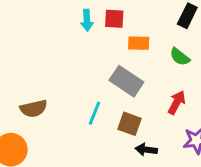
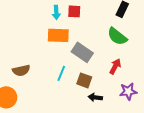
orange rectangle: (139, 43) -> (58, 35), moved, size x1.5
green semicircle: (180, 57) -> (117, 36), size x1.5

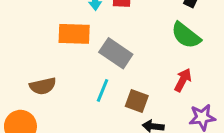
orange rectangle: (58, 35) -> (74, 34), moved
gray rectangle: (82, 52) -> (116, 53), moved

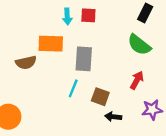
gray rectangle: (116, 53) -> (84, 59), turned 60
brown semicircle: (43, 86) -> (26, 62), moved

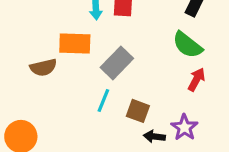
gray rectangle: (84, 59) -> (117, 63), turned 40
red arrow: (137, 80) -> (196, 79), moved
purple star: (152, 110) -> (184, 127), moved, turned -30

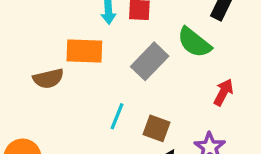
green semicircle: (187, 45) -> (194, 42), moved
gray rectangle: (117, 63) -> (150, 61), moved

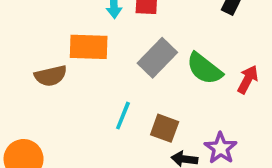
green semicircle: (194, 42) -> (204, 69), moved
red arrow: (223, 92) -> (248, 79), moved

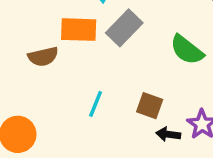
gray rectangle: (157, 58) -> (124, 28), moved
cyan line: (123, 116) -> (96, 104), moved

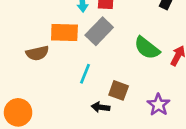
cyan line: (96, 104) -> (85, 74), moved
black arrow: (168, 134) -> (100, 107), moved

